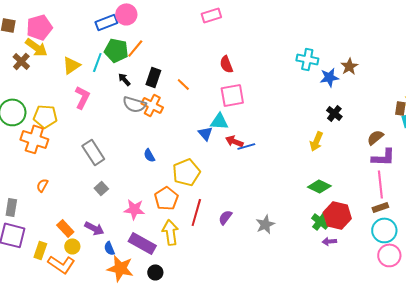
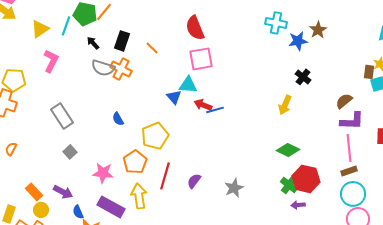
red semicircle: (226, 64) -> (195, 28), size x1.4

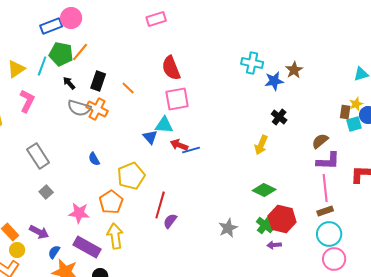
red line: (165, 176) -> (160, 205), moved
gray star: (234, 188) -> (228, 228), moved
blue semicircle: (78, 212) -> (54, 252), turned 56

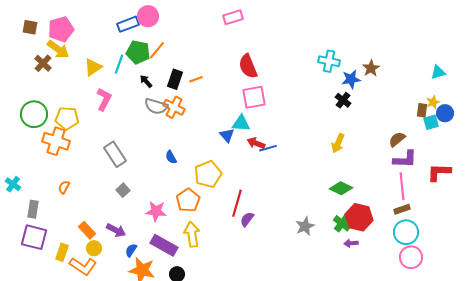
orange line: (128, 88) -> (196, 79), moved, turned -64
black cross: (279, 117) -> (343, 100), moved

